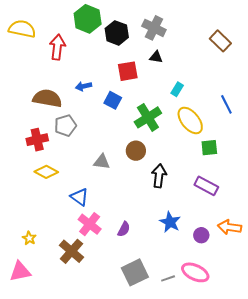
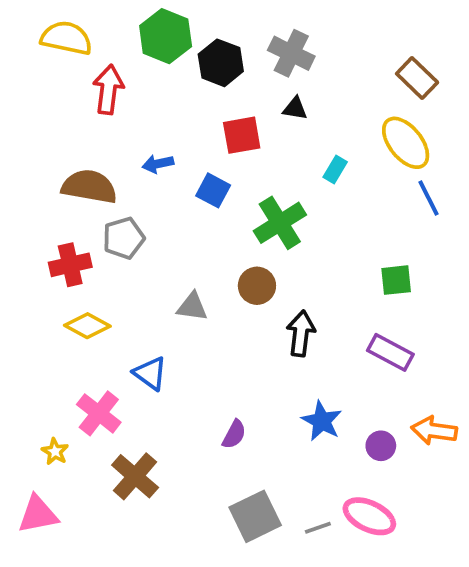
yellow semicircle: (22, 29) -> (66, 38), moved
yellow ellipse: (190, 120) -> (406, 143), moved
pink cross: (90, 224) -> (99, 413), moved

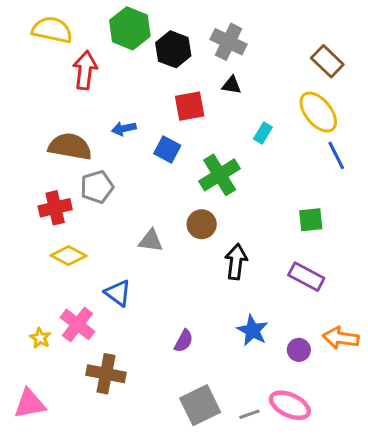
yellow star: (55, 452) -> (40, 338), moved
brown cross: (135, 476) -> (106, 374), turned -30

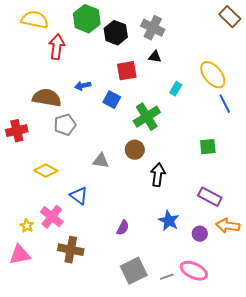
brown rectangle: (327, 61) -> (230, 17), moved
red cross: (55, 208) -> (17, 131), moved
purple rectangle: (306, 277) -> (210, 197), moved
pink triangle: (30, 404) -> (20, 255), moved

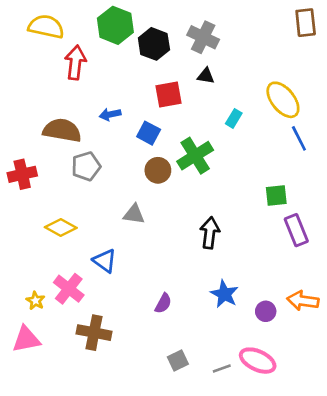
brown rectangle: (230, 17) -> (306, 23), turned 40
brown circle: (135, 150) -> (158, 170), moved
purple rectangle: (210, 197) -> (296, 230), moved, turned 40
gray square: (134, 271) -> (178, 361), size x0.6

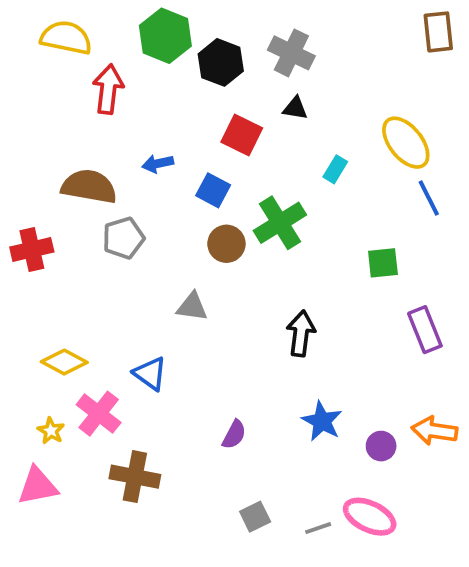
red square: (169, 94) -> (242, 135), turned 36
green square: (276, 196) -> (383, 263), moved
yellow diamond: (61, 227) -> (64, 362), moved

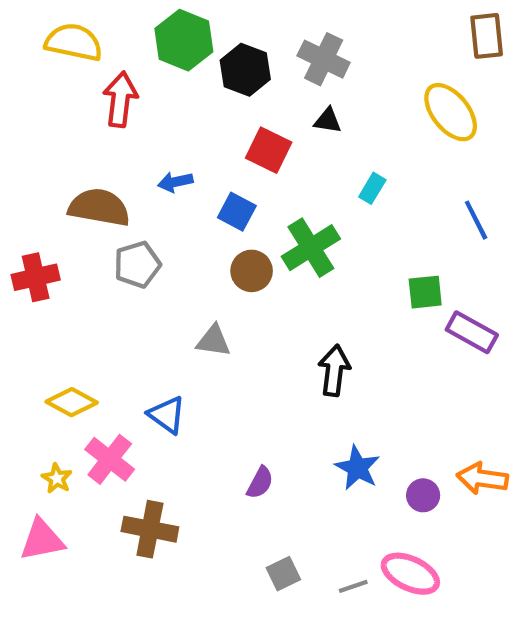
yellow ellipse: (406, 143) -> (451, 112), moved
purple rectangle: (425, 330) -> (472, 332), moved, turned -39

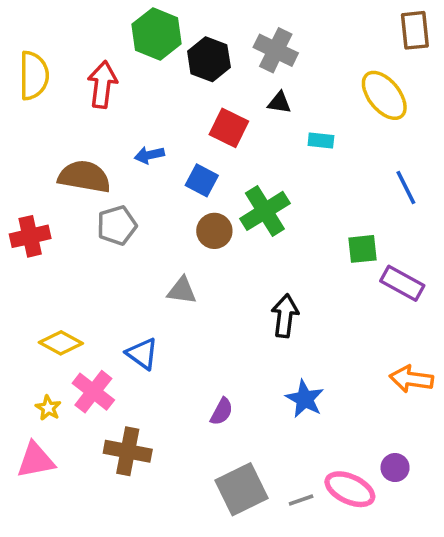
yellow semicircle: (74, 42) -> (34, 76), moved, turned 78
cyan rectangle: (372, 188) -> (321, 141), moved, turned 65
orange arrow: (482, 478) -> (411, 379), moved
purple circle: (423, 495) -> (395, 468), moved
gray square: (283, 574) -> (241, 489), size x1.8

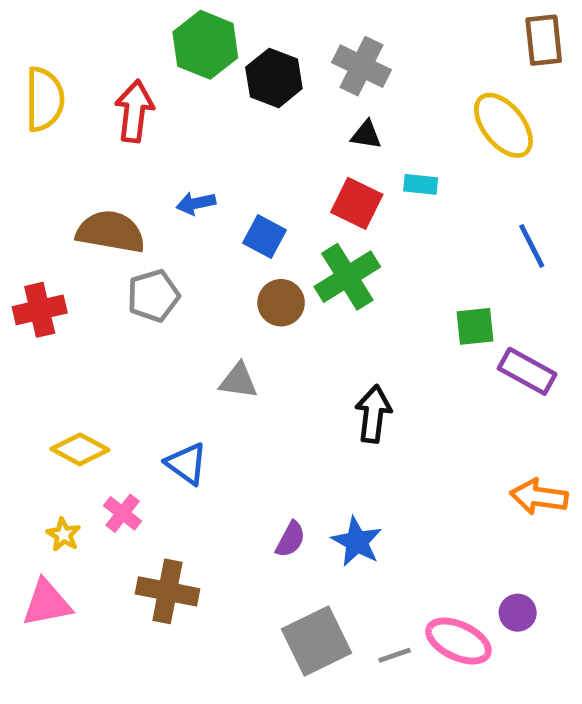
red square: (229, 128) -> (357, 203), moved
pink cross: (93, 392) -> (123, 513), size x0.7
blue star: (305, 399) -> (357, 542), moved

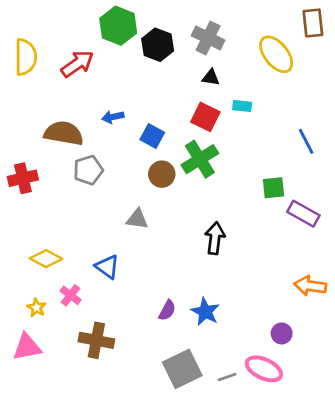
red arrow: (134, 111) -> (77, 64), turned 48
yellow ellipse: (503, 125) -> (276, 54), moved
purple circle: (518, 613) -> (282, 333), moved

